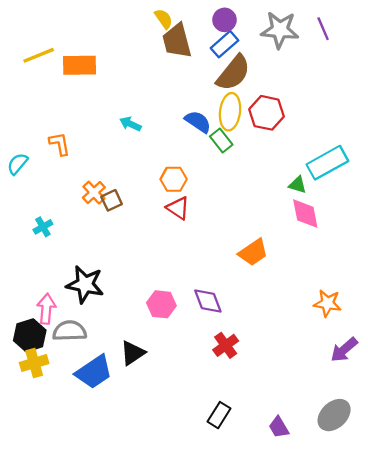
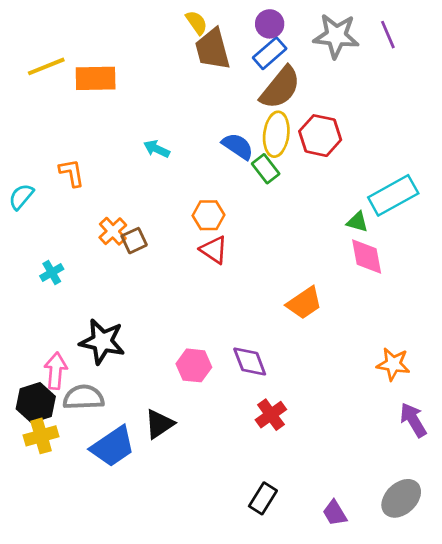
purple arrow: (344, 350) -> (413, 420), turned 100

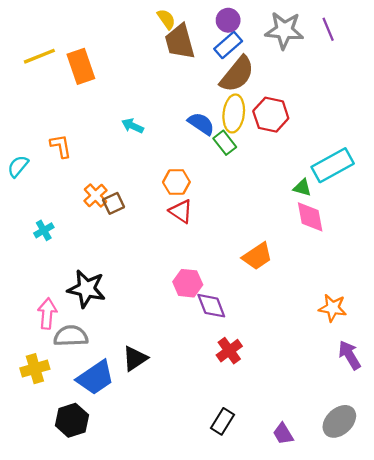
orange rectangle: (96, 78) -> (81, 66), turned 72
pink hexagon: (194, 365) -> (188, 283), moved
black hexagon: (36, 403) -> (72, 420), moved

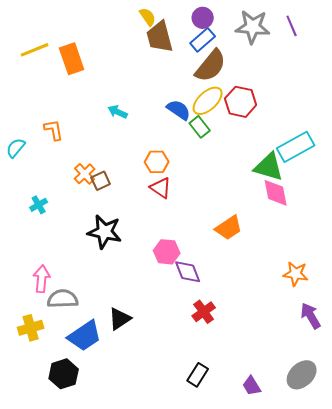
yellow ellipse: (234, 113) -> (208, 101), turned 40
green triangle: (302, 188) -> (269, 167), size x1.8
black star: (87, 289) -> (105, 232), moved

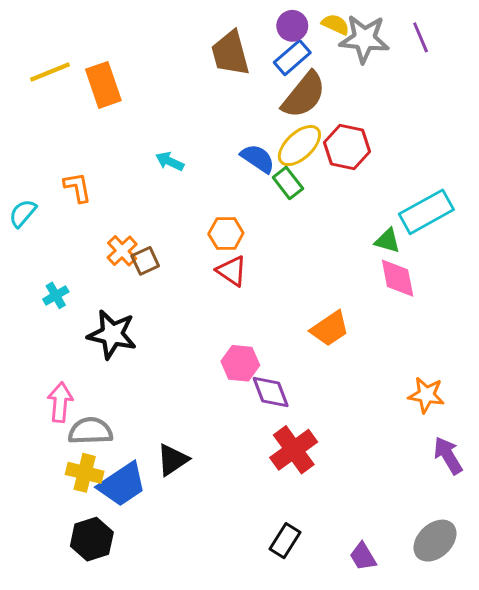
yellow semicircle: (148, 17) -> (336, 24), moved, turned -30
green triangle: (269, 167) -> (387, 241), size x0.6
black star: (105, 232) -> (112, 334), moved
red cross: (204, 312) -> (294, 450), size x1.4
yellow cross: (31, 328) -> (85, 473), moved, turned 30

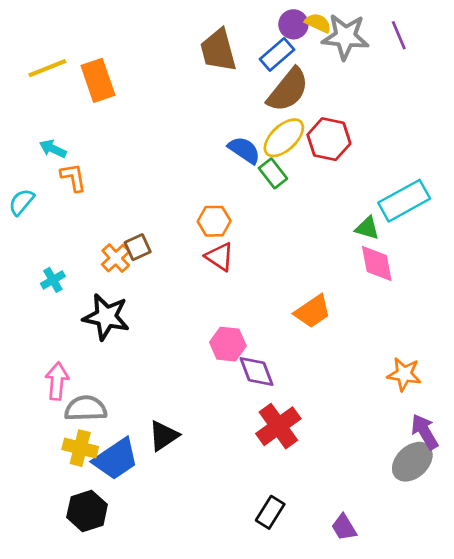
purple circle: (292, 26) -> (293, 24), moved
cyan arrow: (170, 161) -> (53, 149), moved
orange cross: (122, 251) -> (116, 258), moved
gray ellipse: (435, 541) -> (412, 462), moved

